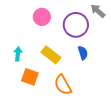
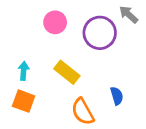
blue semicircle: (83, 53) -> (117, 96), moved
orange square: (30, 77) -> (24, 101), moved

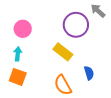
pink circle: (55, 22) -> (23, 29), moved
yellow rectangle: (67, 72) -> (63, 52), moved

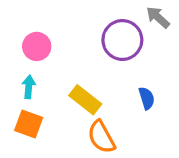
yellow rectangle: (63, 52) -> (85, 100), moved
blue semicircle: (89, 73) -> (147, 98), moved

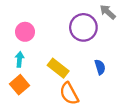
orange square: (29, 124) -> (19, 85), turned 30

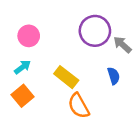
gray arrow: (108, 12) -> (122, 45), moved
cyan arrow: (19, 59) -> (22, 67), turned 48

